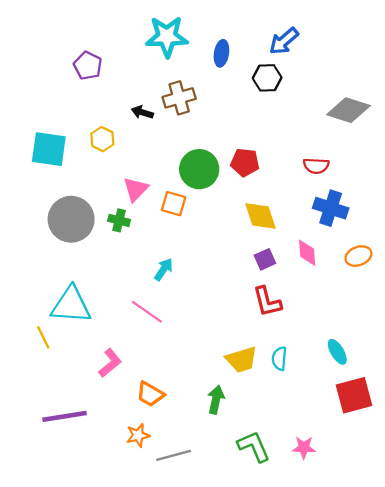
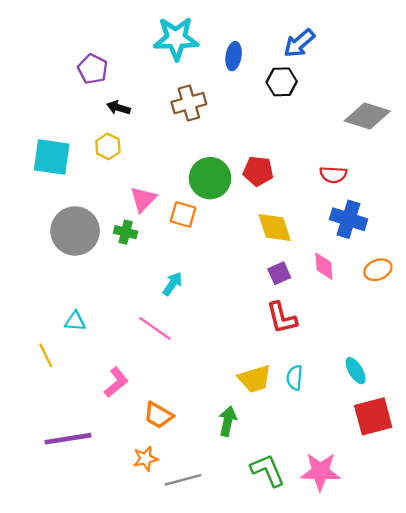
black arrow: (142, 112) -> (119, 108), moved
cyan triangle: (71, 305) -> (75, 321), size x0.5
pink star: (304, 448) -> (320, 472), size x1.6

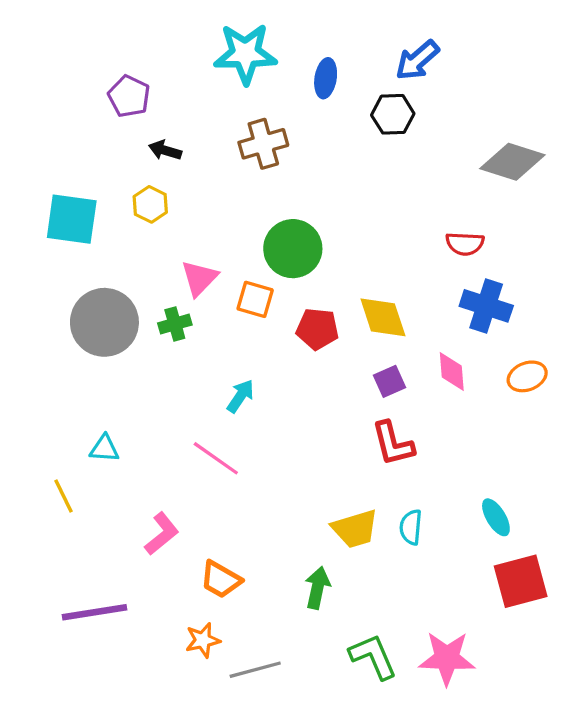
red pentagon: (258, 171) -> (317, 329), moved
green cross: (126, 232) -> (175, 324), turned -30

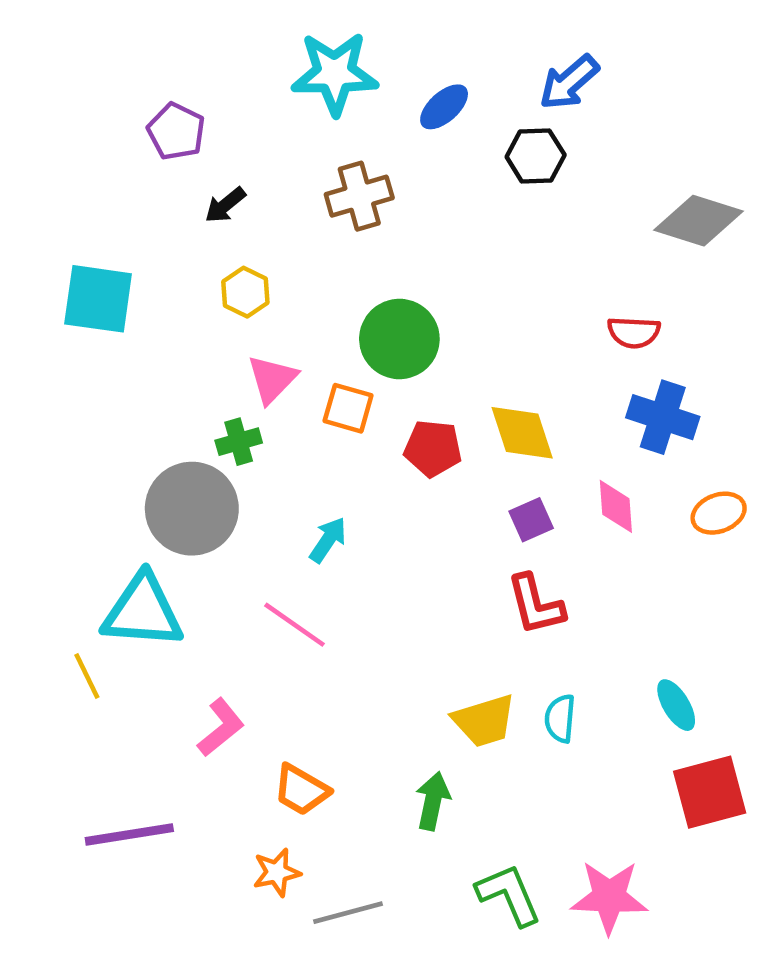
blue ellipse: (326, 78) -> (444, 107), turned 39
black arrow: (165, 150) -> (225, 205), turned -56
yellow hexagon: (150, 204) -> (245, 292), moved
gray circle: (104, 322) -> (192, 509), moved
cyan triangle: (104, 449) -> (143, 611), size x2.0

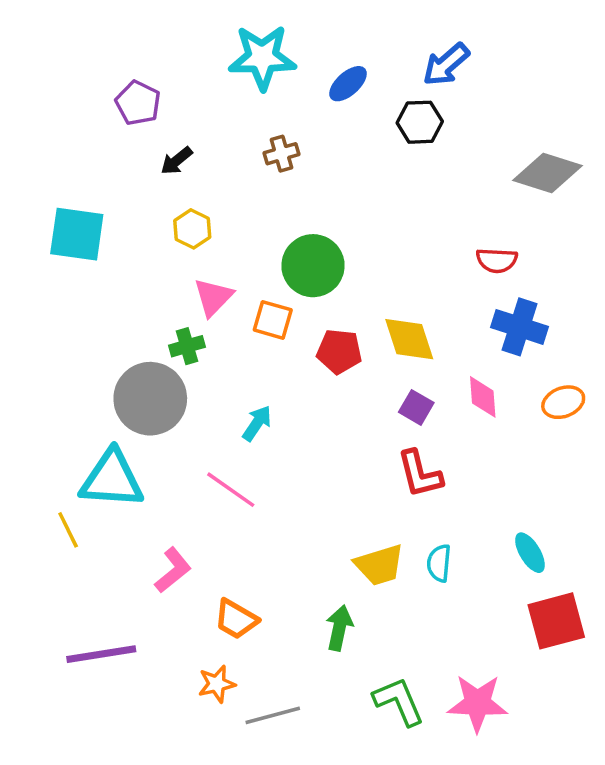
brown cross: (359, 196) -> (282, 154), size x0.7
purple square: (531, 520) -> (416, 407), turned -36

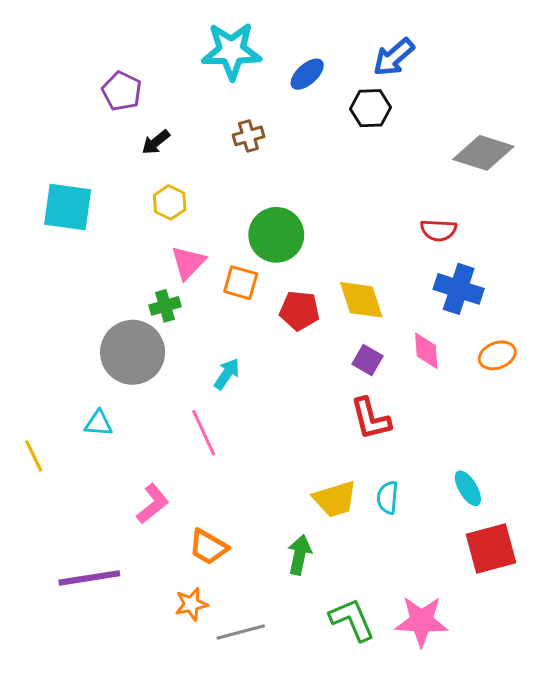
cyan triangle: (112, 479) -> (99, 423), size x0.5
pink line: (231, 490) -> (204, 433), turned 30
yellow line: (68, 530) -> (34, 456), moved

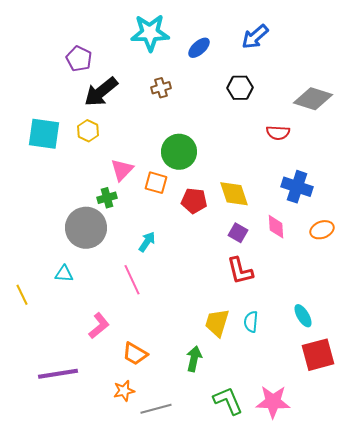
black hexagon: (371, 108) -> (240, 88), moved
black arrow: (156, 142) -> (101, 92), size x1.8
yellow hexagon: (170, 202) -> (88, 131), moved
red semicircle: (439, 230) -> (278, 133), moved
yellow trapezoid: (335, 499) -> (217, 323), turned 124

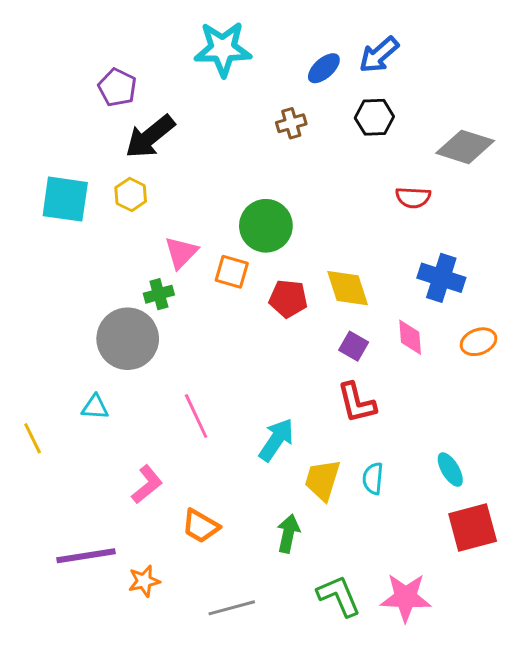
blue ellipse: (199, 48) -> (324, 68), moved
brown cross: (161, 88) -> (291, 123), moved
black hexagon: (240, 88) -> (374, 117), moved
cyan arrow: (147, 242) -> (276, 440), moved, size x1.4
orange star: (124, 391) -> (144, 581), moved

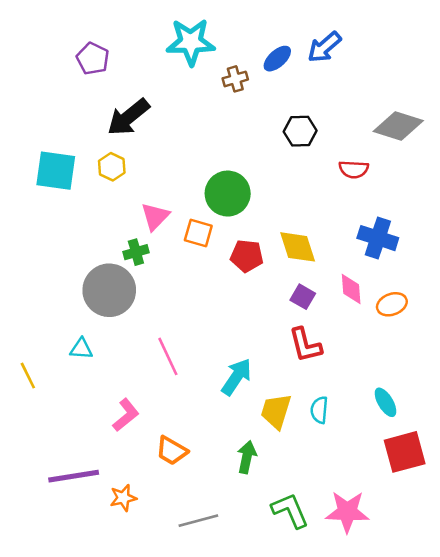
purple pentagon: (117, 88) -> (93, 59), moved
black hexagon: (374, 117) -> (300, 131), moved
brown cross: (291, 123) -> (235, 79), moved
orange ellipse: (478, 342) -> (392, 304), moved

